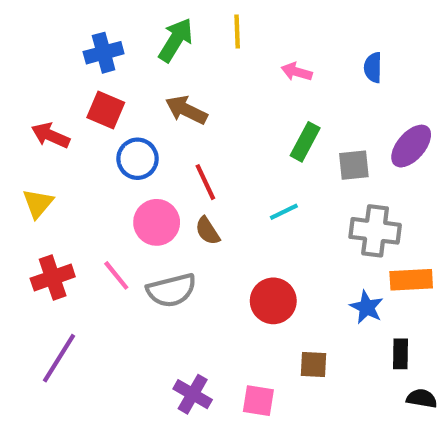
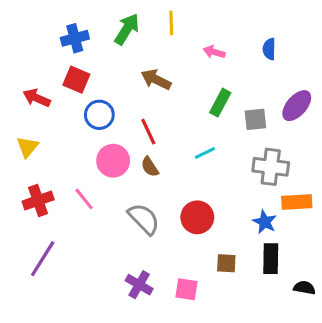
brown arrow: (186, 110) -> (156, 80), moved
gray semicircle: (171, 290) -> (144, 219), moved, turned -120
black rectangle: (401, 354) -> (271, 259), moved, size x1.4

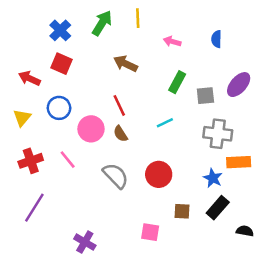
blue cross: (75, 38) -> (60, 30), turned -30
blue circle: (99, 115) -> (59, 108), moved
black rectangle: (271, 259) -> (218, 208), turned 40
purple cross: (139, 285) -> (85, 242), moved

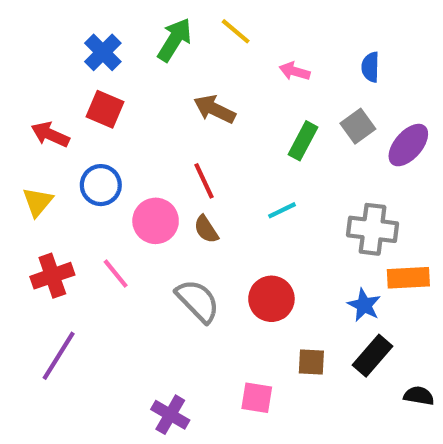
yellow line: (138, 18) -> (236, 31), turned -48
gray square: (205, 96) -> (358, 126), moved, turned -30
purple cross: (85, 242) -> (170, 415), moved

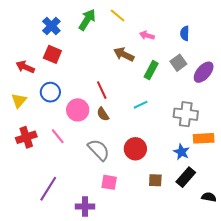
brown arrow: (215, 109) -> (124, 54), moved
purple line: (59, 356) -> (48, 189), moved
pink square: (257, 398) -> (109, 182), moved
purple cross: (170, 415) -> (85, 206), turned -30

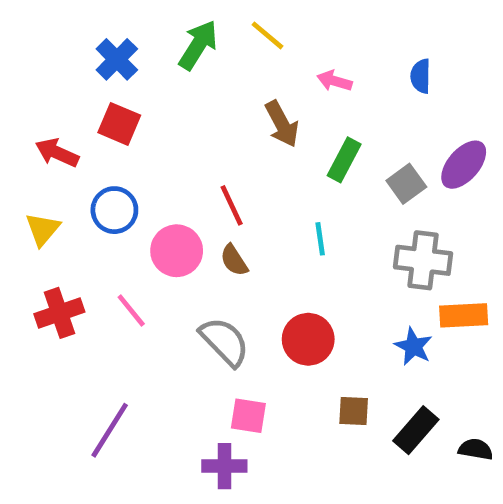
brown arrow: (124, 54) -> (282, 124), turned -144
gray square: (178, 63) -> (406, 184), moved
cyan line: (141, 105) -> (320, 239), turned -72
black rectangle: (186, 177) -> (416, 430), moved
purple cross: (85, 206) -> (224, 466), moved

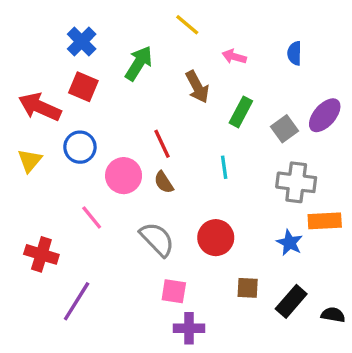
green arrow: (198, 45) -> (139, 63), moved
red arrow: (57, 153) -> (40, 107), size x1.4
red cross: (59, 313) -> (41, 254), moved, turned 36
purple cross: (224, 466) -> (189, 328), moved

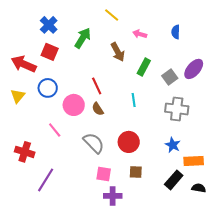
orange rectangle: (325, 221) -> (194, 161), moved
brown square: (248, 288) -> (136, 172), moved

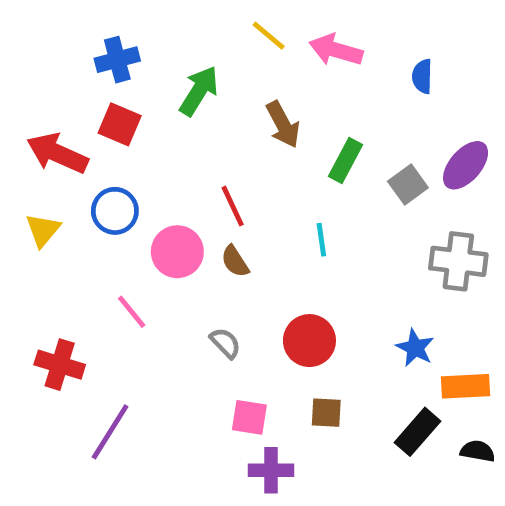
blue cross: (49, 25) -> (117, 60), turned 30
pink arrow: (140, 34) -> (336, 50), moved, size x1.5
gray cross: (177, 109) -> (458, 261), moved
gray semicircle: (94, 143) -> (225, 343), size x0.6

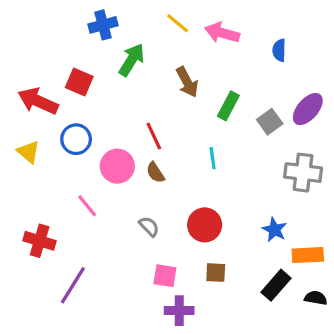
blue cross: (117, 60) -> (103, 25), moved
yellow triangle: (43, 230) -> (28, 152), turned -30

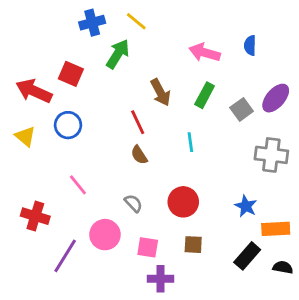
yellow line: (178, 23) -> (136, 21), moved
pink arrow: (222, 33) -> (205, 53), moved
brown arrow: (187, 82) -> (160, 92), moved
pink circle: (117, 166) -> (105, 235), moved

